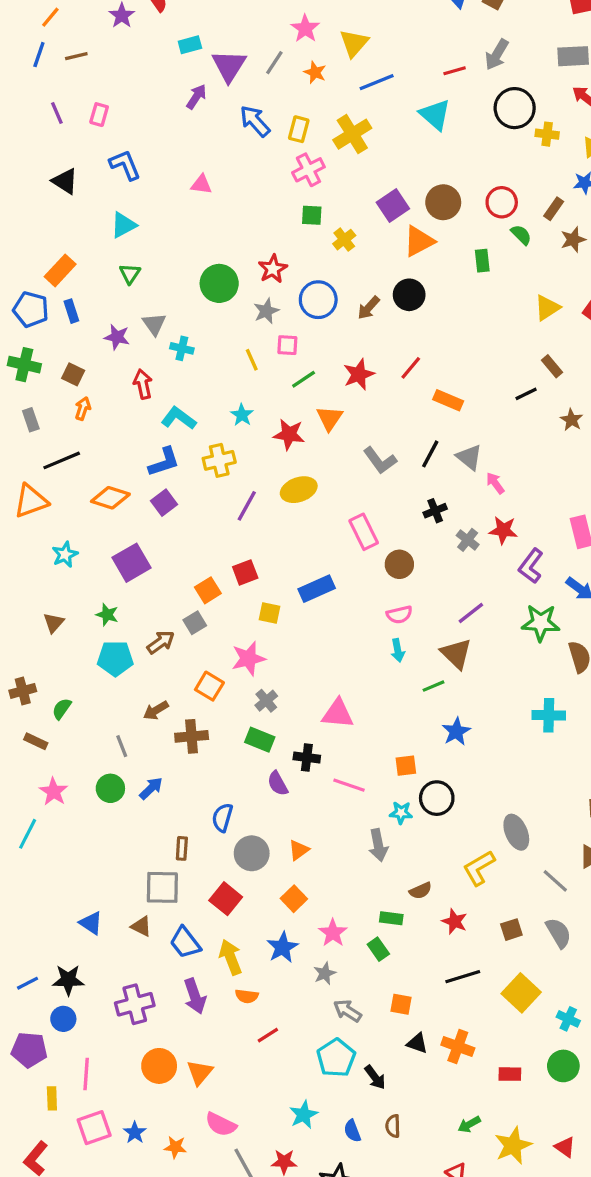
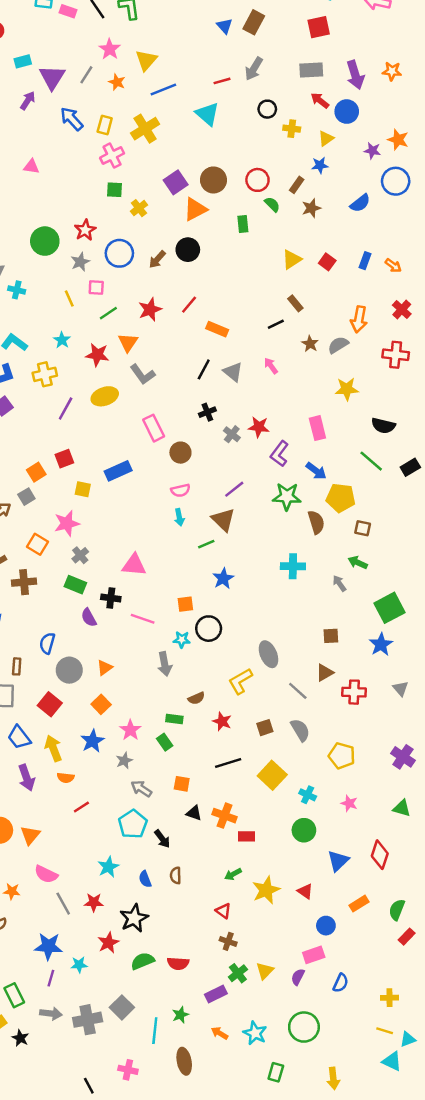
black circle: (515, 108) -> (267, 109), size x0.6
gray L-shape: (380, 460) -> (143, 374), moved
pink arrow: (495, 483) -> (271, 366), moved
red rectangle: (510, 1074) -> (246, 836), moved

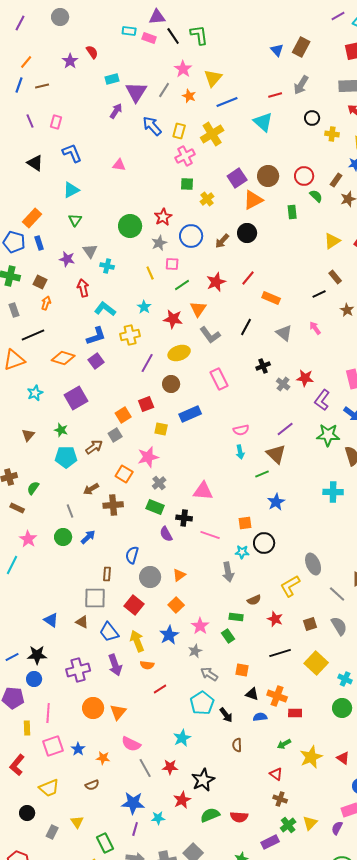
black line: (204, 369) -> (246, 327), moved
brown circle: (180, 453) -> (171, 384), moved
blue semicircle: (145, 879) -> (260, 717), moved, turned 104

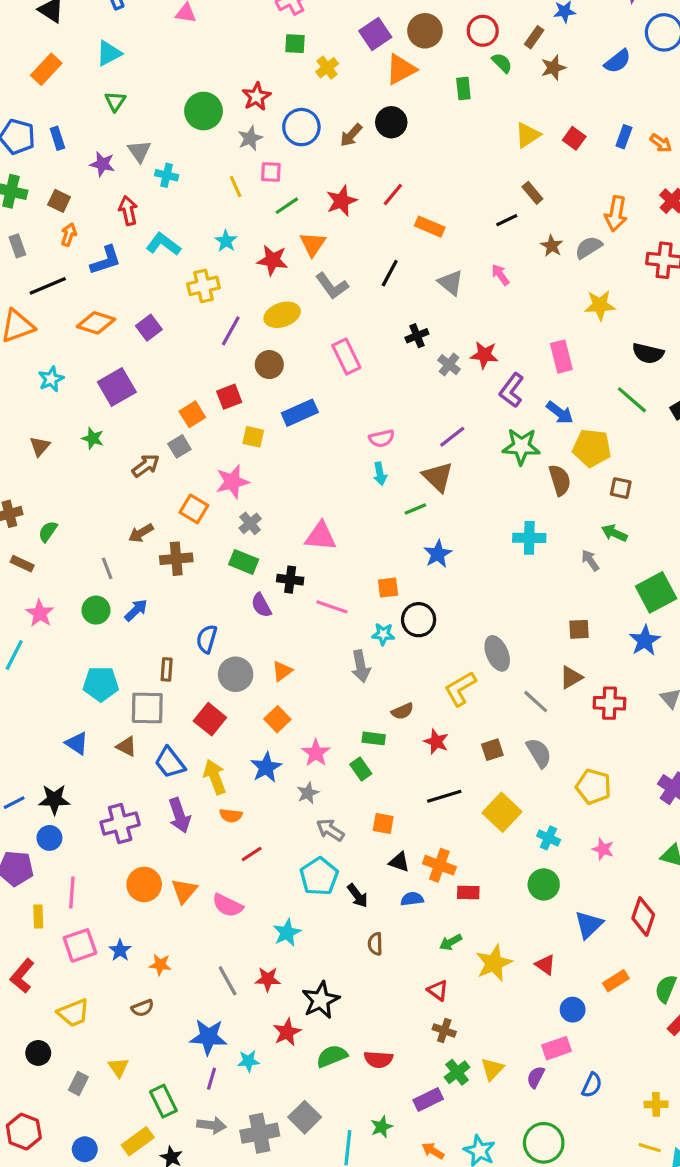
orange rectangle: (32, 218) -> (46, 69), moved
blue L-shape: (96, 336) -> (106, 260), moved
cyan pentagon: (66, 457) -> (101, 684), moved
pink semicircle: (131, 744) -> (228, 905), moved

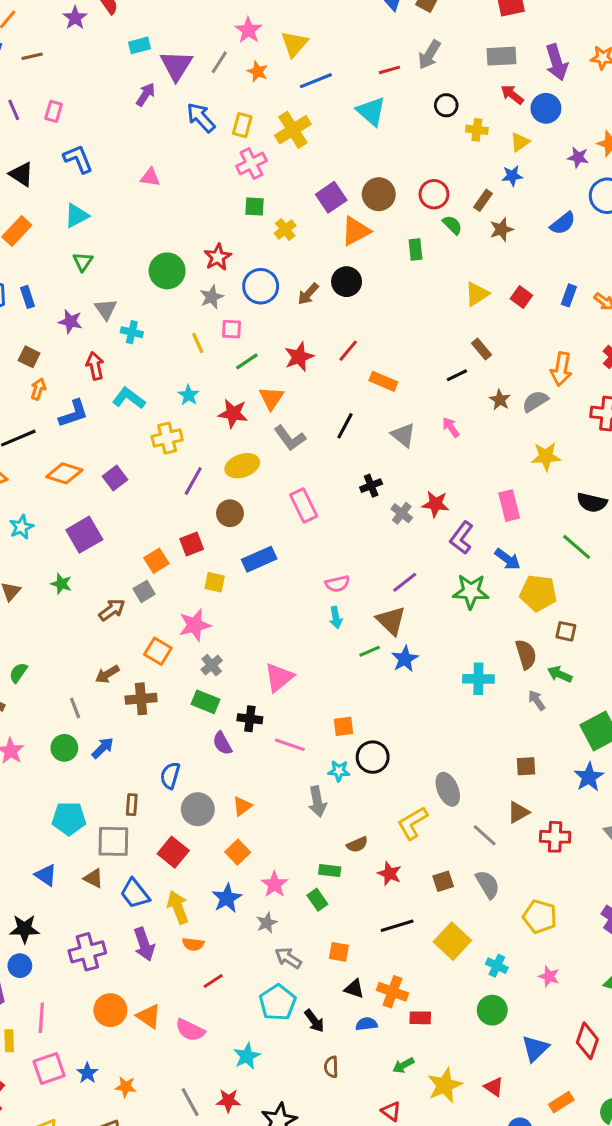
brown semicircle: (560, 480) -> (526, 654), moved
pink triangle: (321, 536) -> (279, 677), turned -44
blue star: (438, 554) -> (405, 659), moved
orange triangle: (184, 891) -> (149, 1016), turned -36

